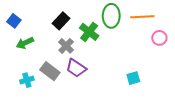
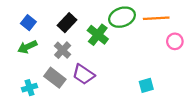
green ellipse: (111, 16) -> (122, 17), turned 70
blue square: (14, 21) -> (28, 23), moved
gray cross: (66, 46) -> (63, 50), moved

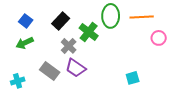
green ellipse: (122, 17) -> (111, 16), turned -70
gray cross: (63, 50) -> (69, 46), moved
cyan cross: (30, 88) -> (18, 81), moved

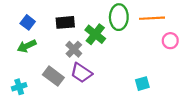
black rectangle: (61, 21) -> (65, 22), turned 42

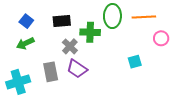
green cross: (95, 34) -> (90, 32), turned -36
gray rectangle: (53, 76) -> (51, 72), turned 42
cyan square: (142, 84) -> (135, 62), moved
cyan cross: (19, 87) -> (18, 82), size x1.6

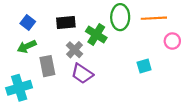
green cross: (90, 32) -> (96, 34), turned 30
gray rectangle: (51, 72) -> (47, 66), moved

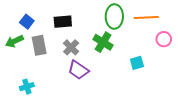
green cross: (96, 34) -> (103, 42), moved
green arrow: (27, 46) -> (14, 41), moved
gray rectangle: (47, 66) -> (39, 45), moved
cyan cross: (19, 88) -> (27, 87), moved, size x0.6

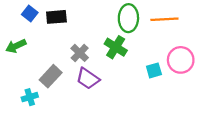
blue square: (27, 22) -> (30, 14), moved
black rectangle: (63, 22) -> (56, 17), moved
pink circle: (164, 39) -> (181, 60), moved, size x1.5
gray rectangle: (39, 45) -> (51, 76), moved, turned 54

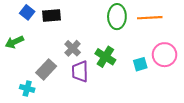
green cross: (116, 47) -> (105, 57), moved
purple trapezoid: (88, 79) -> (80, 72), turned 55
cyan cross: (30, 97) -> (27, 88), turned 32

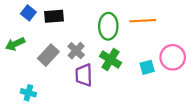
green ellipse: (117, 17) -> (108, 26), moved
orange line: (150, 18) -> (143, 21), moved
gray rectangle: (46, 69) -> (48, 55), moved

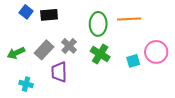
green arrow: (15, 44) -> (16, 53), moved
purple trapezoid: (84, 75) -> (59, 72), moved

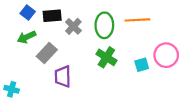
gray cross: (69, 46) -> (73, 26), moved
green arrow: (16, 53) -> (26, 37), moved
cyan cross: (26, 84) -> (12, 89), moved

